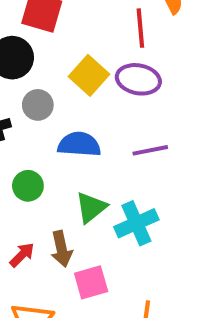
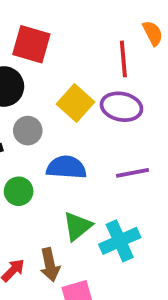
green circle: (28, 186) -> (19, 191), moved

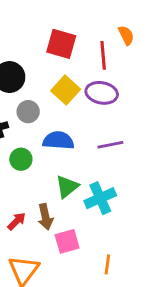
red square: (31, 44) -> (61, 44), moved

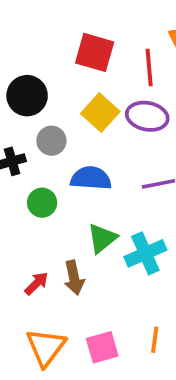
pink square: (67, 241) -> (102, 347), moved

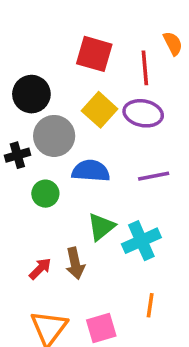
gray circle: (51, 141) -> (54, 136), size x1.5
orange line: (155, 340) -> (150, 305), moved

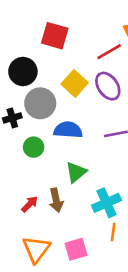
red square: (94, 54) -> (55, 36), moved
red line: (145, 68) -> (109, 52), turned 65
purple ellipse: (143, 113) -> (108, 86), turned 44
cyan cross: (141, 241) -> (107, 203), moved

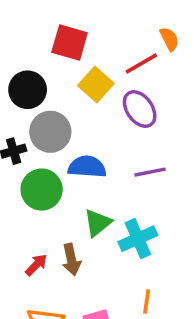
yellow square: (75, 83) -> (96, 85), moved
green circle: (34, 147) -> (42, 190), size x1.5
cyan cross: (107, 203) -> (138, 239), moved

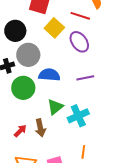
red line: (141, 63) -> (80, 16), turned 48

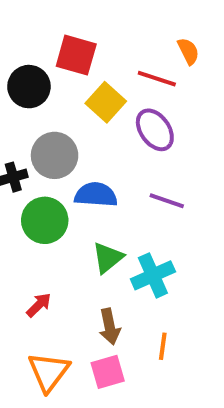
black circle: (15, 31) -> (29, 87), moved
purple line: (85, 78) -> (167, 201), turned 30
brown arrow: (40, 128) -> (110, 327), moved

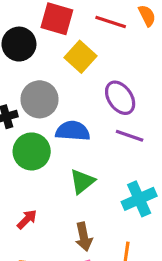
red line: (157, 79) -> (111, 22), moved
purple ellipse: (155, 130) -> (120, 98), moved
cyan cross: (153, 275) -> (139, 199), moved

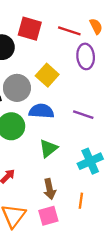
yellow square: (81, 57) -> (47, 75), moved
purple ellipse: (120, 98) -> (86, 56), moved, turned 30

